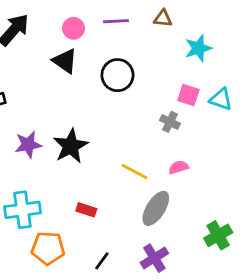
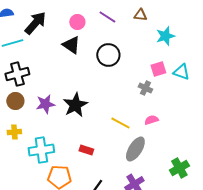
purple line: (116, 21) -> (107, 17), turned 36
pink square: (188, 95) -> (158, 69), turned -35

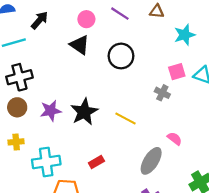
black arrow: (35, 23) -> (40, 20), size x0.7
pink semicircle: (151, 120) -> (175, 139), moved, turned 56
yellow line: (120, 123) -> (125, 118), moved
red rectangle: (86, 150) -> (96, 162), turned -48

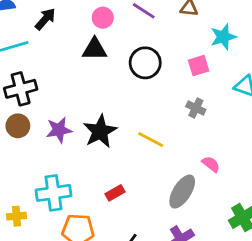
black triangle: (80, 45) -> (95, 49), turned -35
pink square: (177, 72) -> (199, 66), moved
yellow cross: (16, 142) -> (17, 216), moved

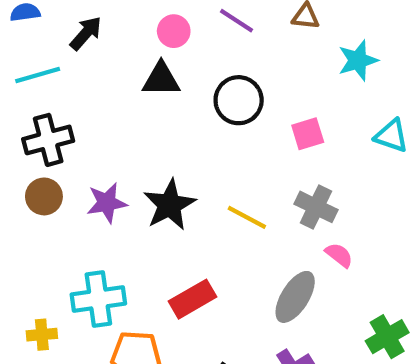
pink square: (199, 66) -> (308, 134), moved
gray cross: (196, 108) -> (316, 207), moved, size x1.4
red rectangle: (115, 193) -> (193, 299), size x1.5

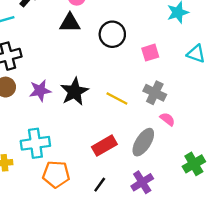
red rectangle: (193, 299) -> (104, 146), moved

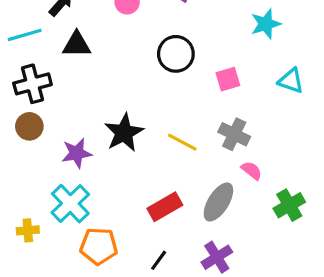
black triangle: (70, 23) -> (77, 44), moved
purple star: (40, 90) -> (77, 153), moved
cyan cross: (35, 143) -> (70, 204), turned -36
green cross: (194, 164) -> (289, 205), moved

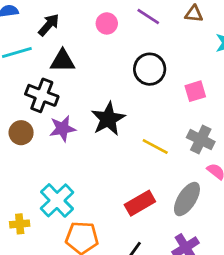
black cross: (33, 84) -> (42, 95), moved, turned 36
black star: (124, 133) -> (108, 119), moved
purple star: (77, 153) -> (63, 129), moved

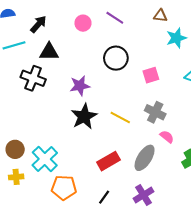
brown triangle: (194, 14) -> (160, 16), moved
black star: (108, 119) -> (84, 116), moved
purple star: (63, 129) -> (80, 86), moved
brown circle: (21, 133) -> (15, 149), moved

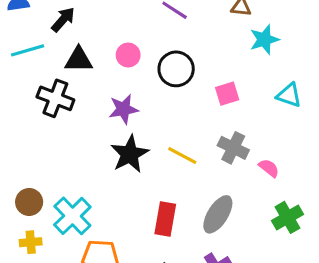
pink circle: (83, 23) -> (128, 55), moved
pink semicircle: (167, 137) -> (269, 168), moved
red rectangle: (108, 161) -> (165, 219), turned -50

